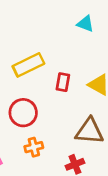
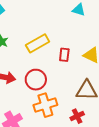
orange cross: (34, 147) -> (45, 105), size x1.6

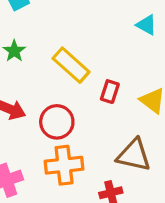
yellow rectangle: (38, 43) -> (71, 65), turned 60

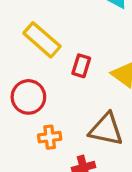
orange cross: (64, 165) -> (50, 137), moved, size x0.6

